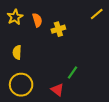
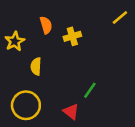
yellow star: (15, 17) -> (15, 41), moved
yellow semicircle: (17, 52) -> (36, 66), moved

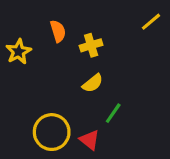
yellow semicircle: (36, 66) -> (93, 83), moved, turned -132
yellow circle: (26, 105) -> (52, 132), moved

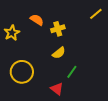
orange semicircle: (58, 31) -> (37, 20), turned -40
yellow circle: (52, 132) -> (22, 72), moved

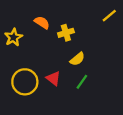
yellow semicircle: (59, 53) -> (77, 59), moved
red triangle: (57, 89) -> (53, 78), moved

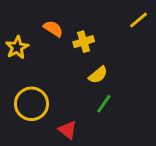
red triangle: (53, 78) -> (68, 130), moved

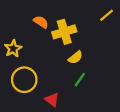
yellow cross: (84, 42) -> (64, 32), size x1.5
yellow star: (17, 47) -> (13, 49), moved

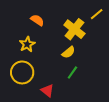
yellow cross: (64, 32) -> (74, 29), moved, turned -35
yellow star: (13, 49) -> (27, 44), moved

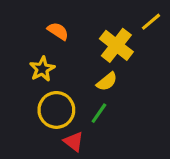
yellow circle: (22, 72) -> (56, 110), moved
green line: (72, 72) -> (99, 113), moved

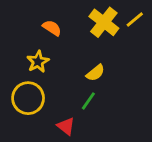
yellow cross: (116, 45) -> (104, 22), moved
yellow circle: (56, 110) -> (28, 98), moved

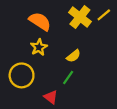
orange semicircle: (52, 28) -> (40, 21), size x1.5
yellow star: (38, 62) -> (39, 47), moved

